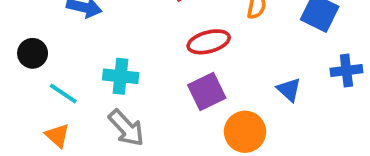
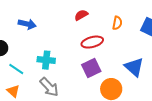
blue triangle: (289, 90) -> (134, 67), size x1.5

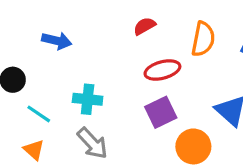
orange semicircle: (117, 23) -> (203, 39), size x1.5

